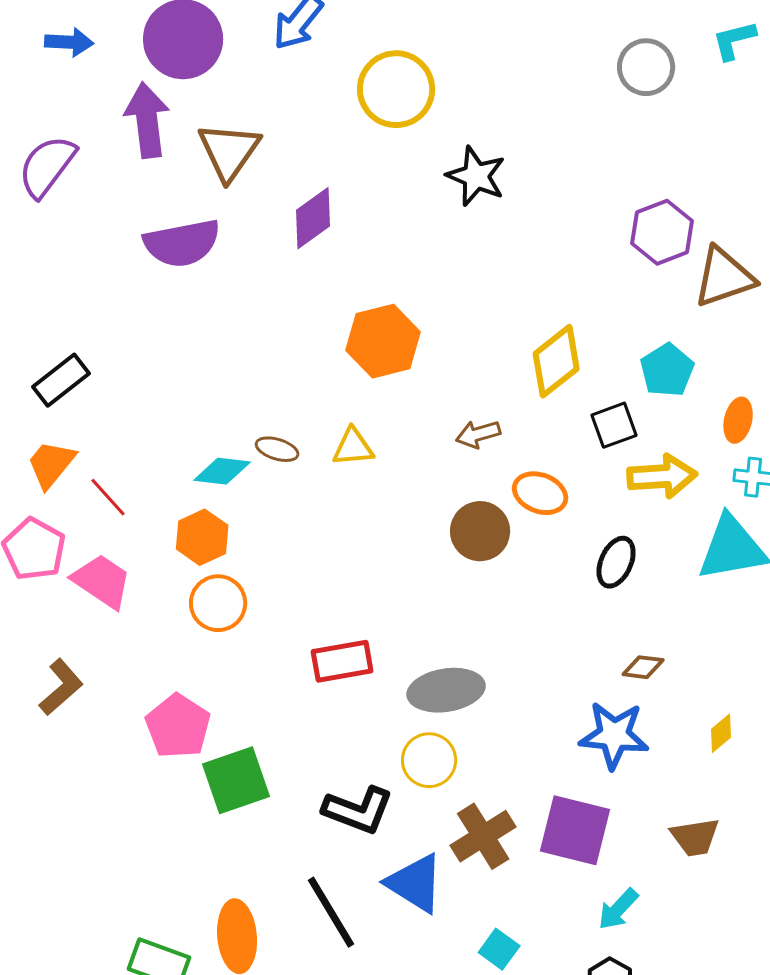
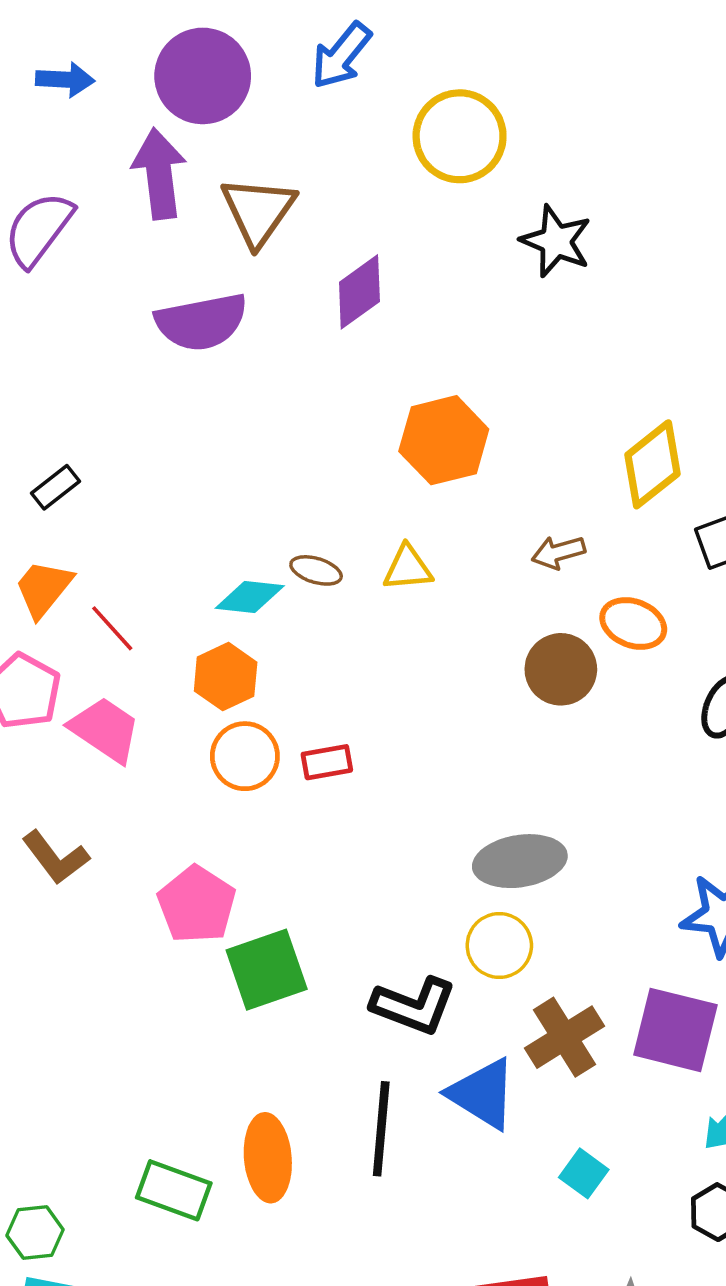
black rectangle: (61, 380) -> (56, 487), size x0.7
red rectangle: (342, 661) -> (327, 762), moved, size x0.7
brown L-shape: (61, 687) -> (56, 857), turned 94
black line: (331, 912) -> (381, 1129), turned 36

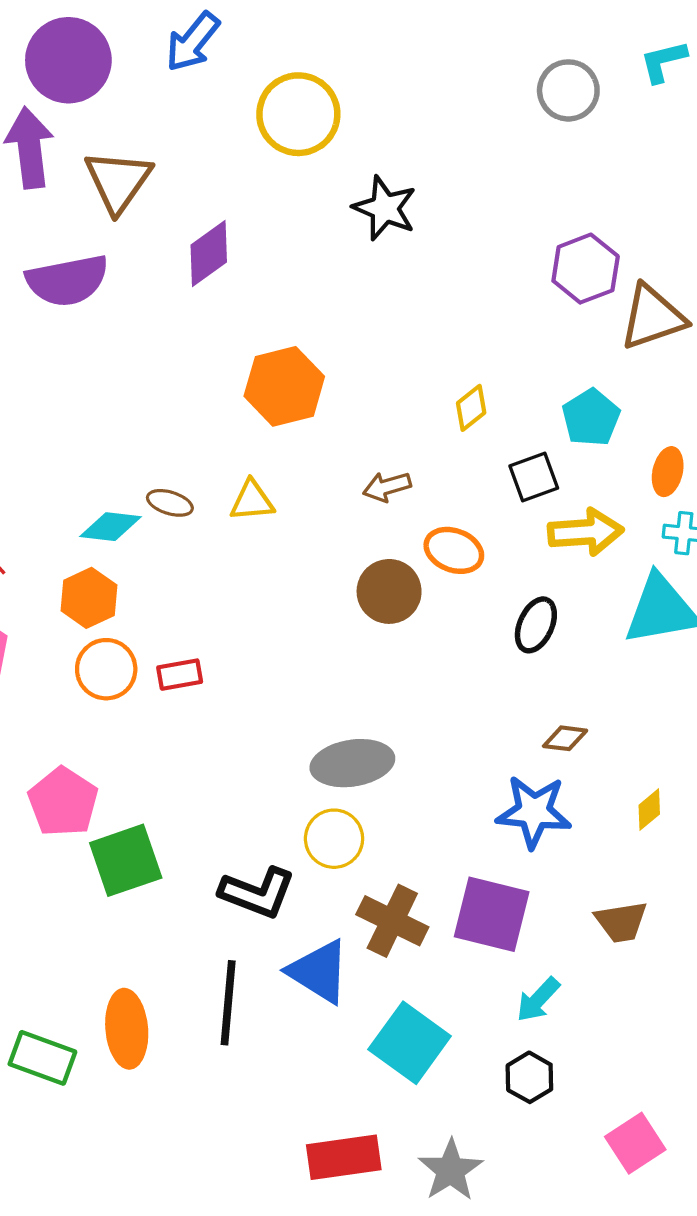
yellow diamond: (653, 464) -> (471, 408), size x0.6
brown cross: (564, 1037) -> (392, 921), turned -32
cyan square: (584, 1173) -> (410, 1043), size x1.8

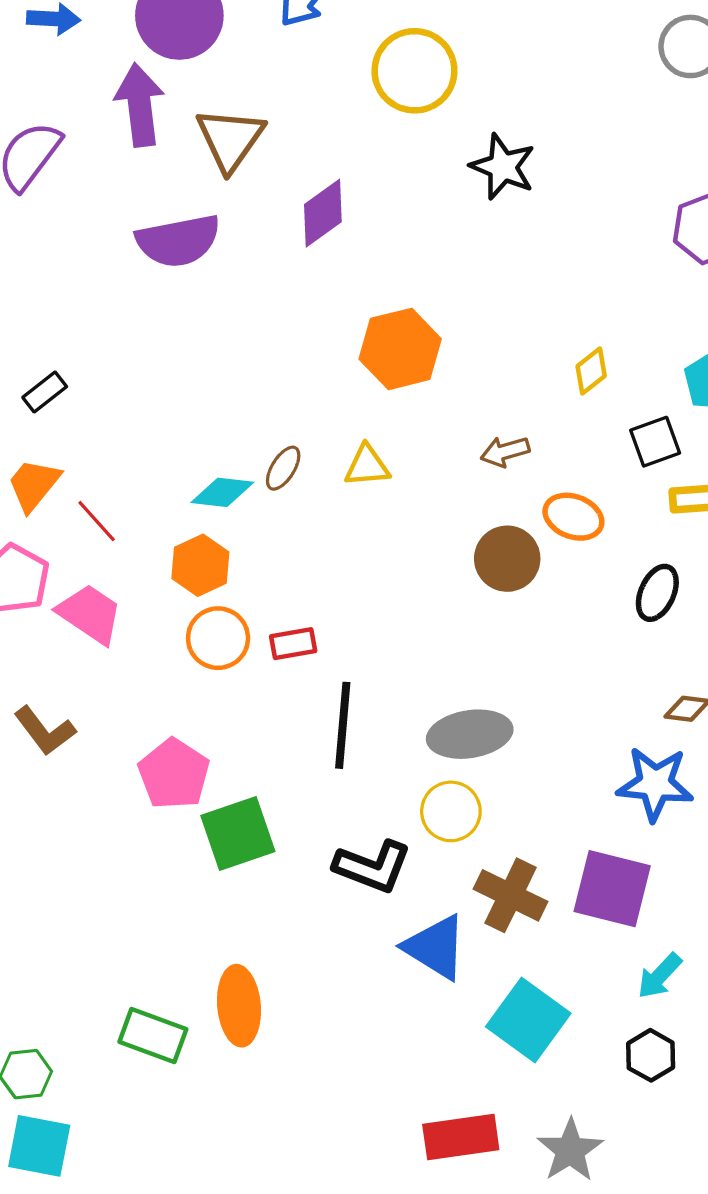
brown ellipse: (170, 503) -> (283, 468), turned -75
black line: (228, 1003) -> (343, 725), moved

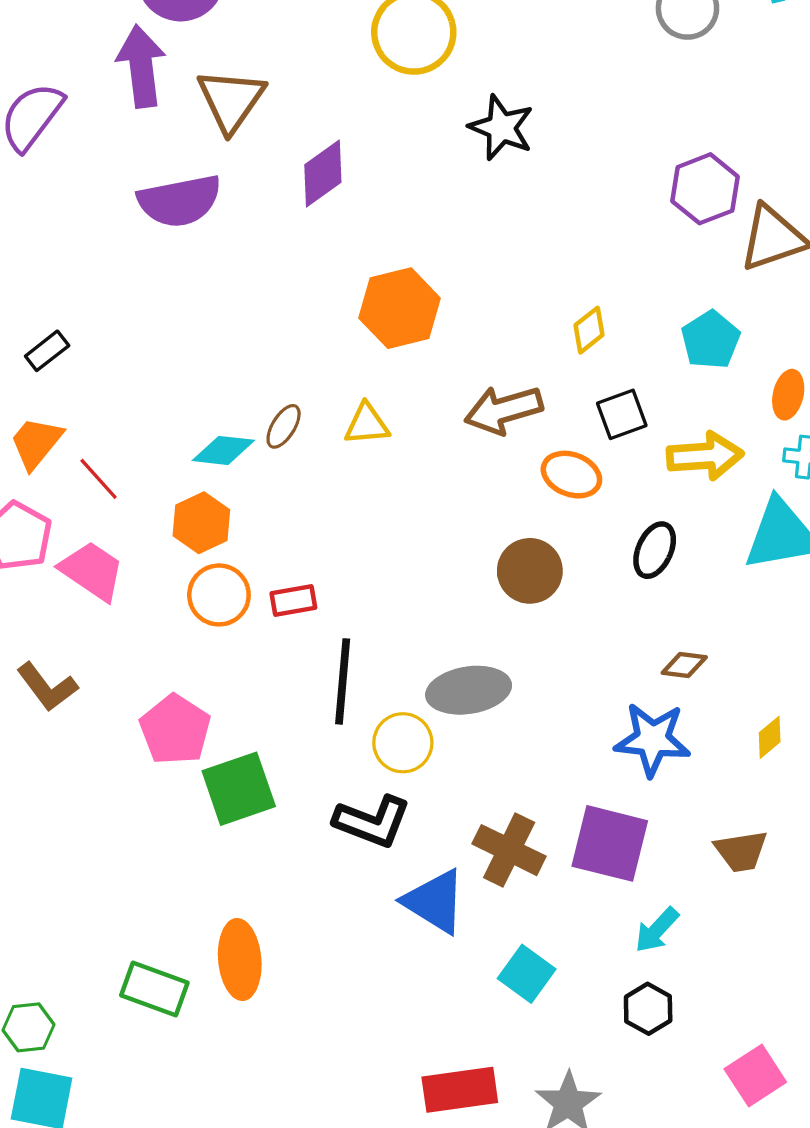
black square: (655, 442) -> (622, 414), moved
brown arrow: (505, 452) -> (504, 410), size x1.6
brown circle: (507, 559) -> (530, 571), moved
yellow circle: (451, 811) -> (403, 743), moved
cyan square: (528, 1020) -> (527, 974), size x0.7

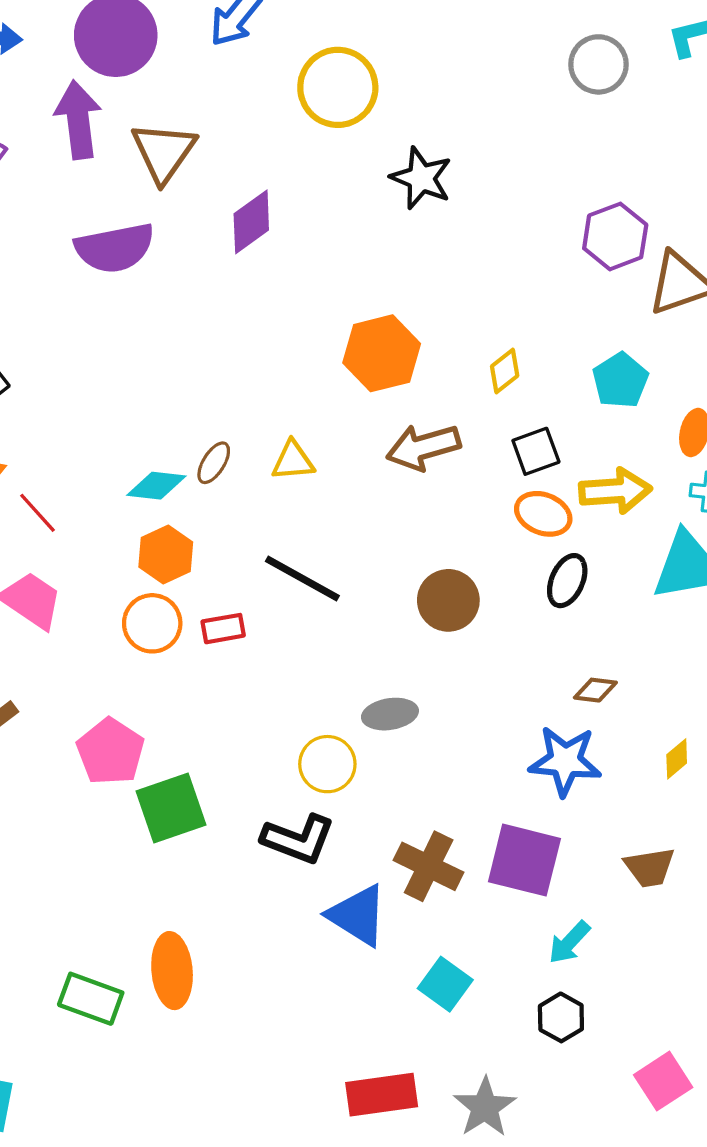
orange hexagon: (400, 308) -> (382, 353), moved
orange ellipse: (571, 475) -> (543, 514), moved
orange hexagon: (201, 523) -> (166, 555), moved
black line: (343, 681) -> (302, 578), moved, turned -66
gray ellipse: (469, 690) -> (390, 714), size x0.7

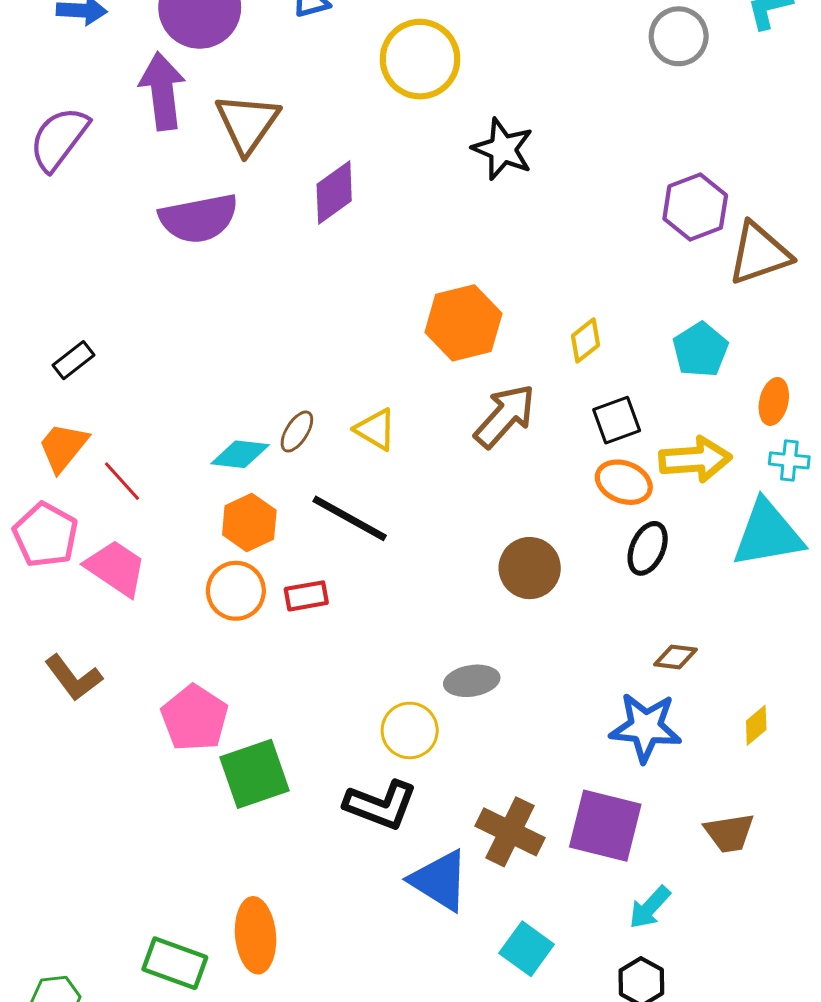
brown arrow: (423, 447) -> (505, 416), turned 148
yellow triangle: (293, 461) -> (376, 429), turned 36
black line: (302, 578) -> (350, 518), moved

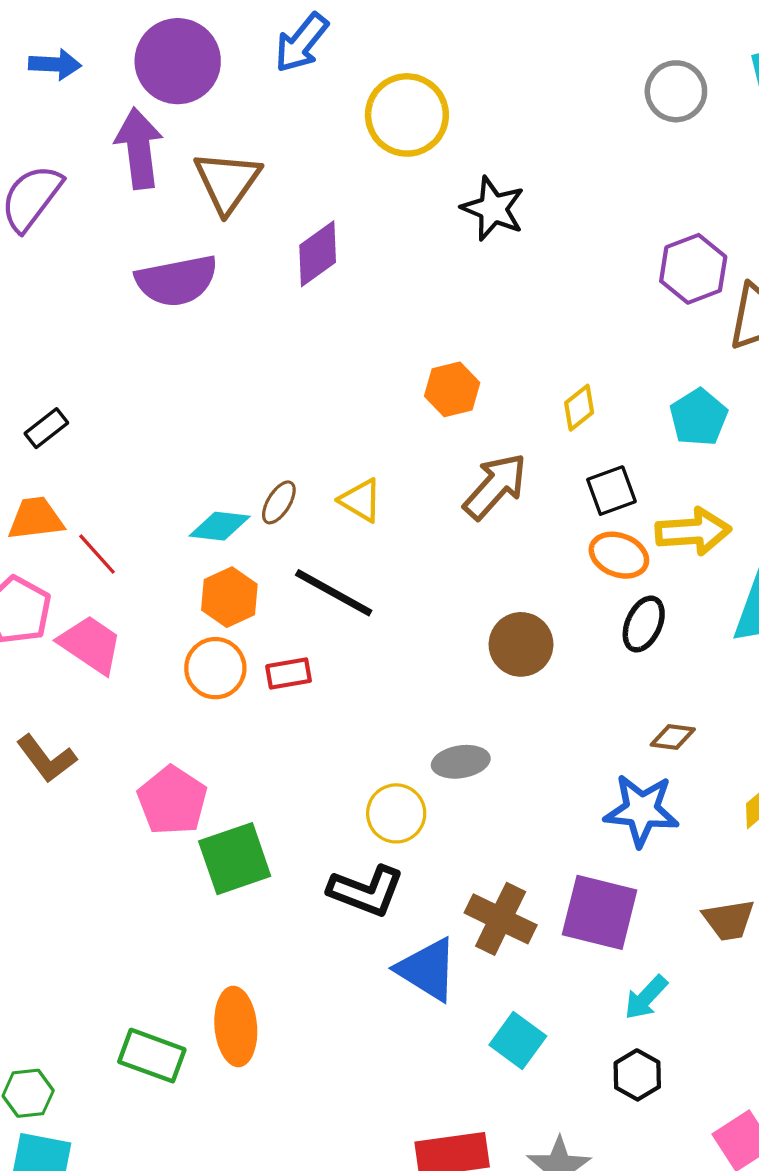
orange hexagon: (463, 323) -> (452, 389), size x0.7
orange trapezoid: (63, 447) -> (36, 519), turned 44

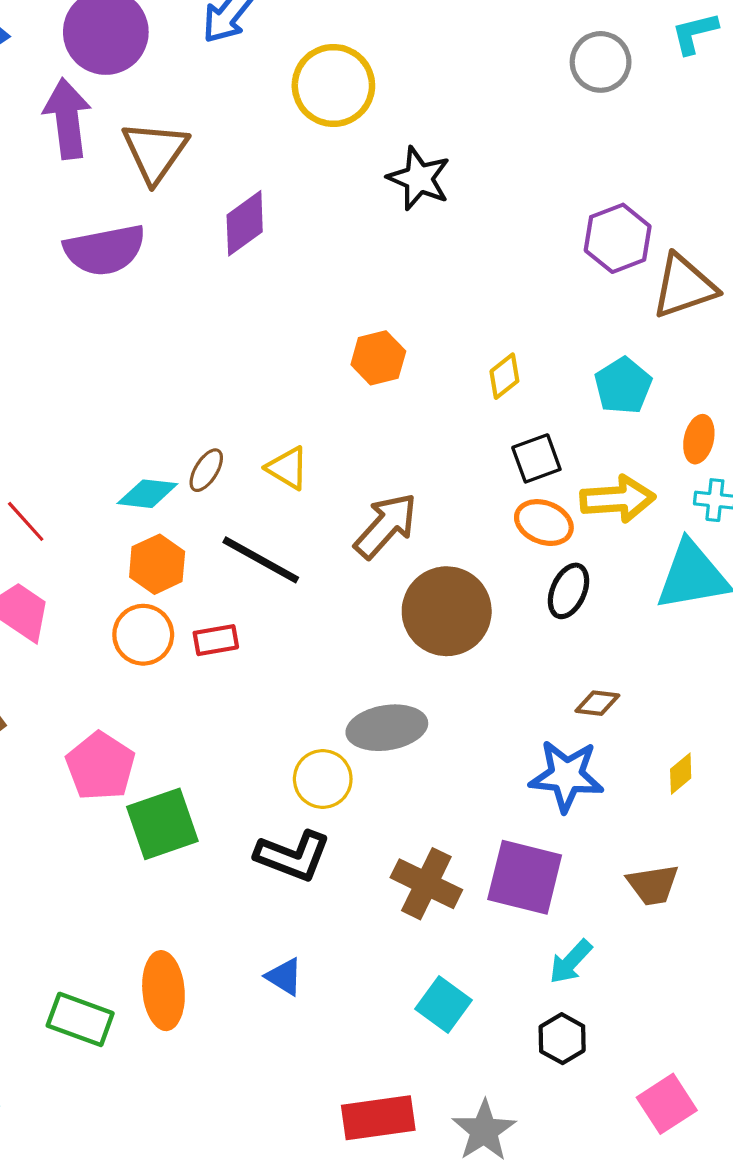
brown arrow: (495, 486) -> (386, 526), moved
brown circle: (521, 644) -> (447, 611), size x1.4
gray ellipse: (461, 762) -> (387, 728), size x1.4
blue triangle: (427, 969) -> (284, 977), moved, size x0.6

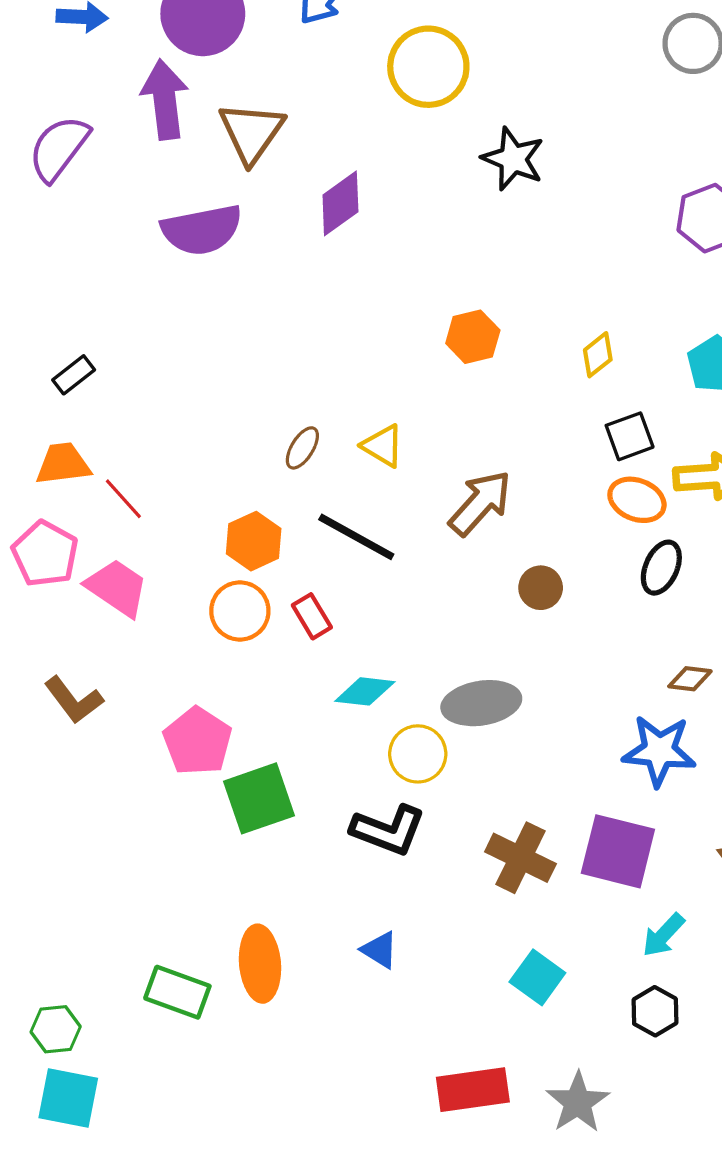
cyan diamond: (147, 494) -> (365, 691), moved
brown circle: (447, 611) -> (541, 588), size x0.5
red rectangle: (216, 640) -> (312, 616), turned 69

